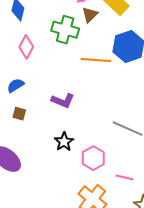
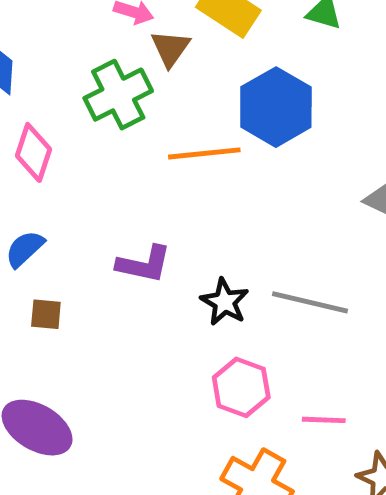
green cross: (65, 30) -> (118, 95), turned -32
black star: (64, 142) -> (225, 302), moved

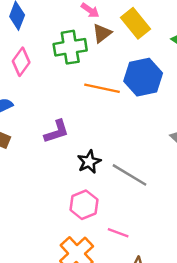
purple L-shape: (144, 264) -> (57, 132), turned -48

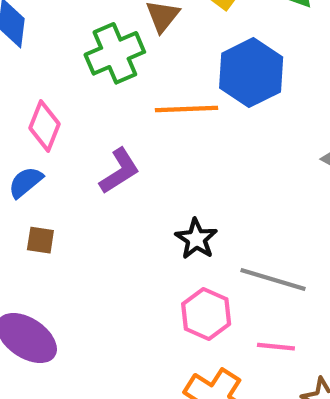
pink diamond: (21, 62) -> (45, 126), moved
purple L-shape: (57, 132) -> (120, 171), moved
gray line: (130, 175) -> (273, 279), moved

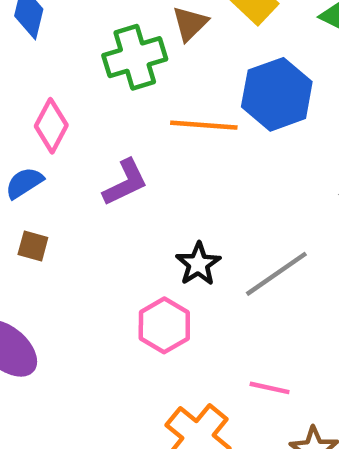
gray line: (273, 279) -> (276, 274), moved, turned -58
pink hexagon: (206, 314) -> (164, 325), moved

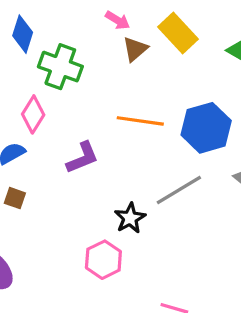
green cross: (135, 57) -> (60, 67), moved, turned 33
blue hexagon: (277, 94) -> (206, 128), moved
gray line: (276, 274) -> (179, 190), moved

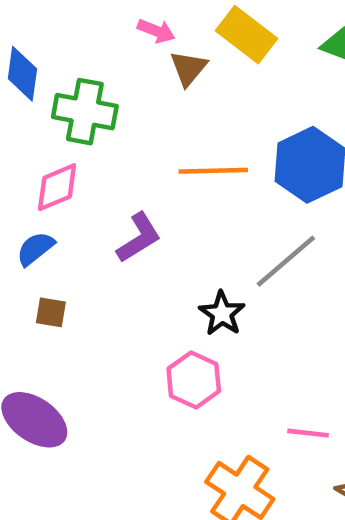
pink diamond: (33, 114) -> (57, 187), turned 45

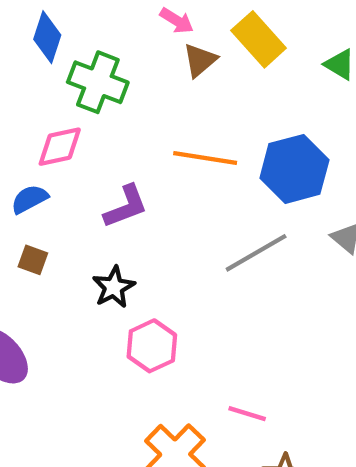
black star: (222, 314) -> (114, 287), moved

